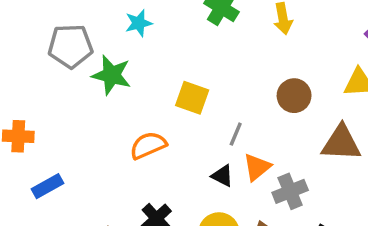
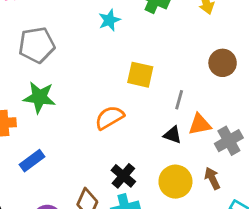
cyan star: (139, 23) -> (109, 20), moved
green star: (112, 75) -> (39, 97), moved
orange triangle: (257, 167) -> (200, 124), turned 35

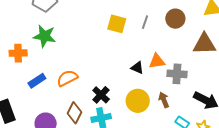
gray line: (179, 100) -> (145, 22), moved
orange semicircle: (109, 118) -> (67, 78), moved
gray cross: (229, 141) -> (177, 74), turned 30

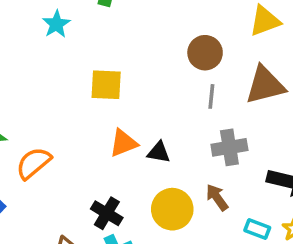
gray line: (145, 22) -> (211, 96), moved
orange triangle: (157, 61) -> (123, 143), moved
orange semicircle: (67, 78) -> (33, 163), moved

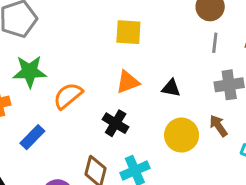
orange triangle: (123, 143) -> (128, 82), moved
black cross: (107, 213) -> (116, 123), moved

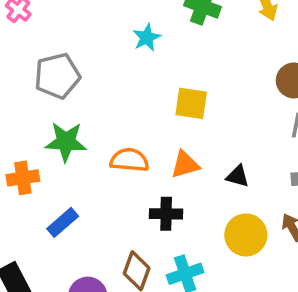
orange semicircle: (68, 96) -> (129, 160), moved, turned 40
black cross: (116, 123) -> (166, 214), turned -35

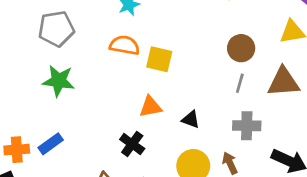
orange semicircle: (129, 160) -> (125, 45), moved
orange cross: (23, 178) -> (17, 150), moved
black cross: (166, 214) -> (132, 144), turned 30

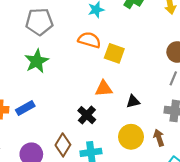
green star: (59, 81) -> (37, 61), turned 30
black triangle: (191, 119) -> (133, 101), turned -40

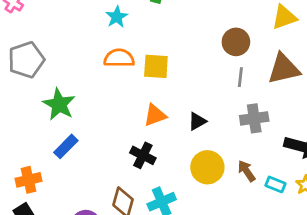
gray pentagon: (39, 22) -> (26, 60), moved
blue rectangle: (25, 108) -> (66, 146), moved
brown arrow: (159, 138) -> (247, 171), moved

